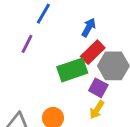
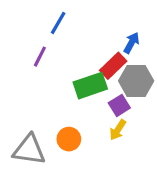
blue arrow: (89, 27) -> (132, 43), moved
purple square: (98, 88) -> (119, 105), turned 30

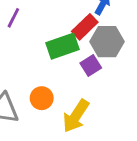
yellow arrow: (118, 130) -> (76, 116), moved, size x1.6

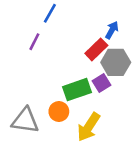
green rectangle: (62, 46) -> (77, 90), moved

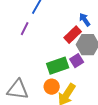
blue arrow: (112, 30) -> (85, 20), turned -64
orange circle: (59, 112) -> (52, 87), moved

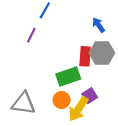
red rectangle: (73, 35) -> (85, 56), moved, turned -42
purple square: (77, 61) -> (90, 96), moved

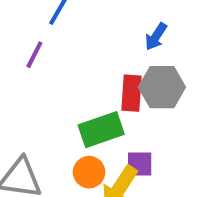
blue arrow: (99, 25) -> (156, 36), turned -112
purple square: (90, 96) -> (140, 164), turned 32

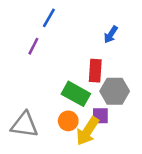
gray hexagon: (162, 87) -> (115, 91), moved
green rectangle: (101, 130) -> (76, 94), turned 48

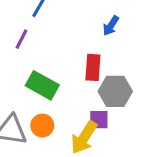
green rectangle: (76, 94) -> (42, 85), moved
orange circle: (68, 121) -> (42, 126), moved

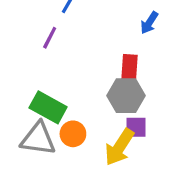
green rectangle: (42, 85) -> (48, 107), moved
gray hexagon: (115, 91) -> (126, 96), moved

